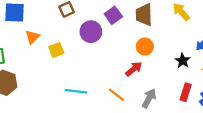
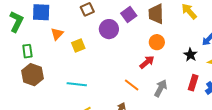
cyan line: (76, 91) -> (77, 84), moved

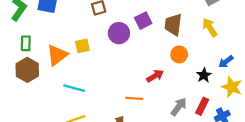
orange triangle: (57, 34) -> (57, 55), moved, size x1.5
orange circle: (157, 42) -> (179, 54), moved
orange line: (132, 85) -> (134, 98), turned -42
gray arrow: (161, 88) -> (179, 107), moved

